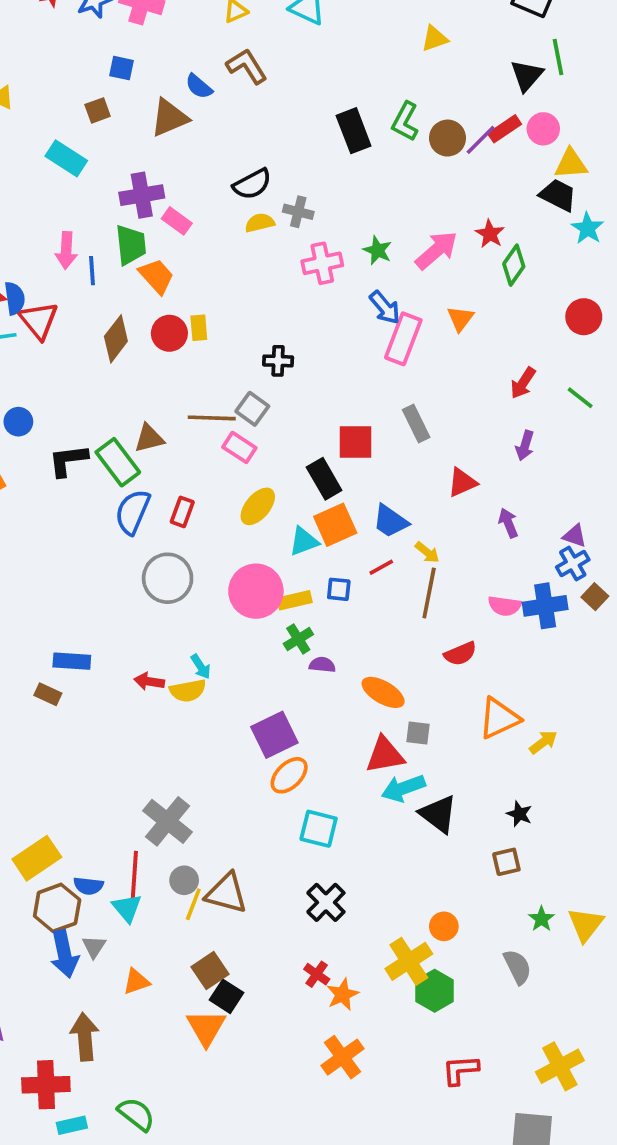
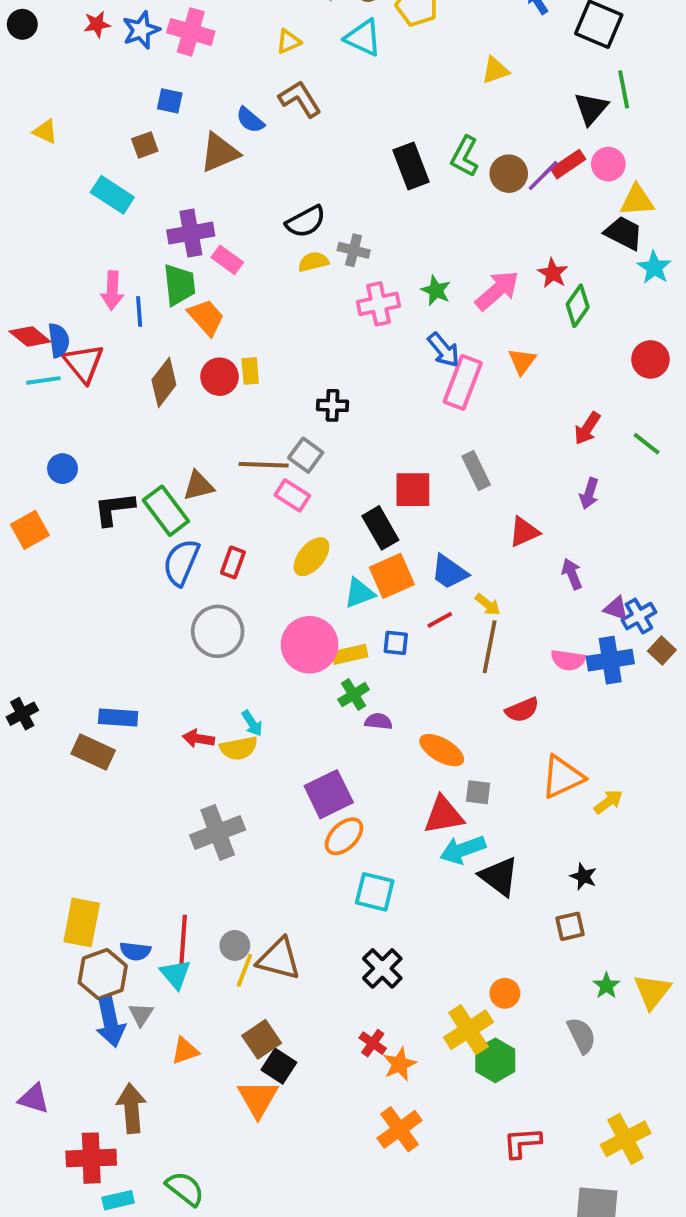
purple triangle: (575, 536) -> (616, 608), moved
brown rectangle: (48, 694) -> (93, 752), size x1.5
gray cross: (168, 821) -> (218, 832), moved, turned 30
yellow rectangle: (37, 858) -> (82, 922), turned -45

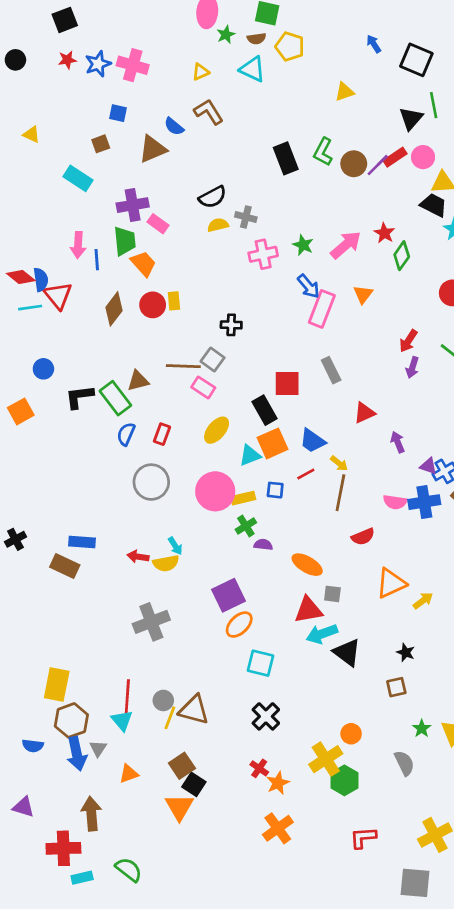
purple arrow: (589, 493) -> (412, 368), moved
blue semicircle: (181, 562) -> (126, 434), size x0.7
blue semicircle: (135, 951) -> (33, 746), moved

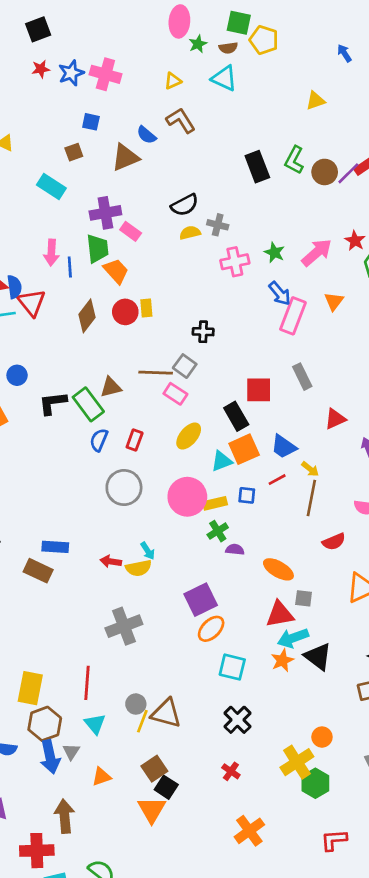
yellow pentagon: (290, 47) -> (264, 40), moved
red line: (127, 696) -> (87, 683), moved
orange star: (278, 783) -> (282, 660), moved

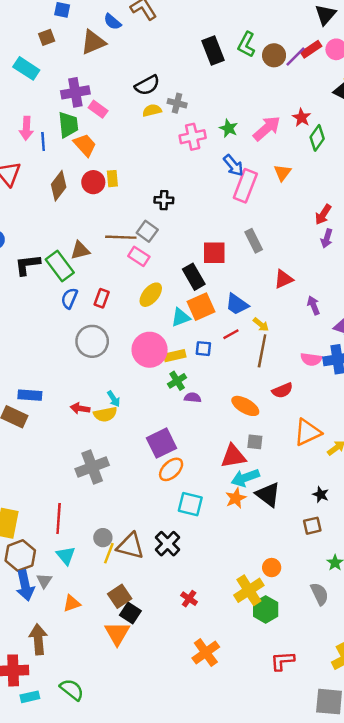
orange ellipse: (278, 569) -> (245, 406), moved
black cross: (237, 720) -> (168, 544), moved

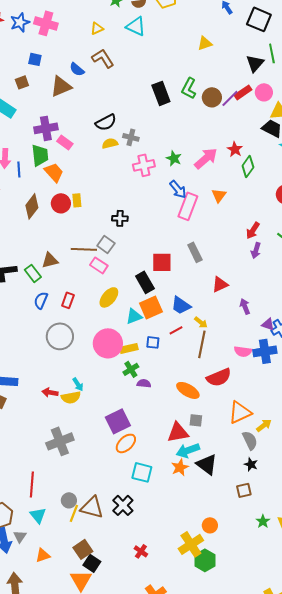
green rectangle: (60, 266) -> (33, 273), size x0.7
red semicircle: (282, 390) -> (219, 377), size x1.4
gray semicircle: (319, 594) -> (250, 440), moved

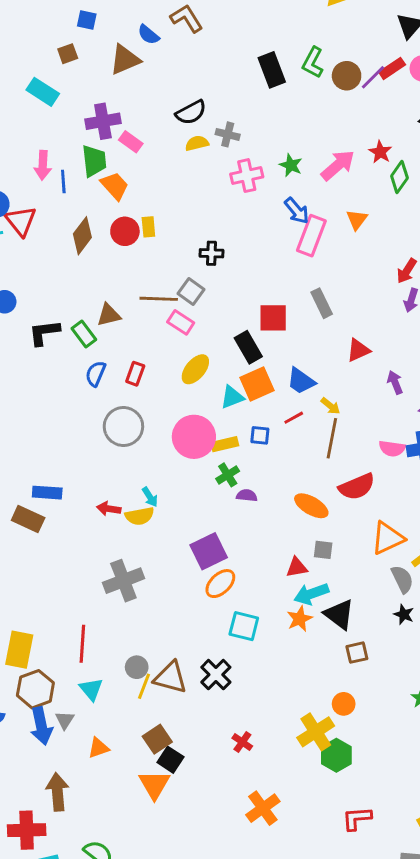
red triangle: (178, 432) -> (297, 567), size x0.7
brown square: (244, 490) -> (357, 653), moved

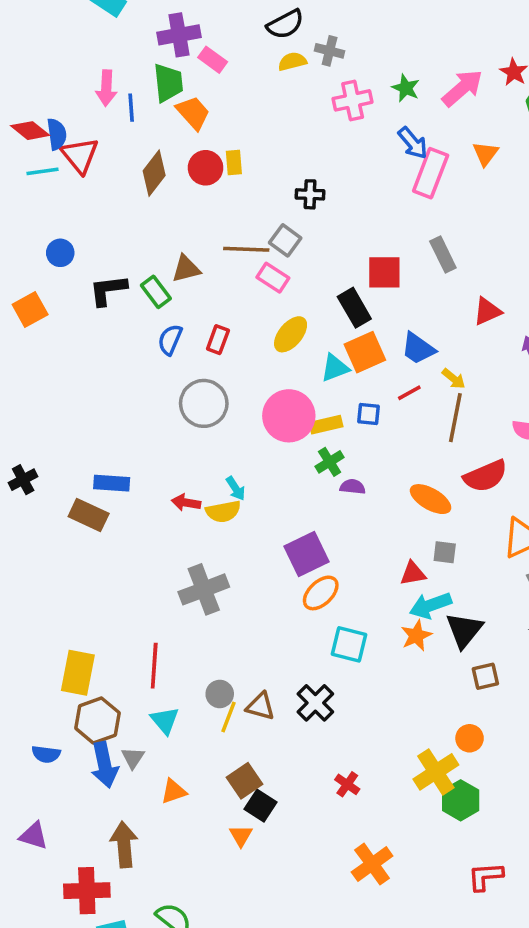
black triangle: (339, 614) -> (464, 630), turned 32
brown triangle: (170, 677) -> (260, 706), size x0.7
orange triangle: (154, 785) -> (241, 836), size x0.6

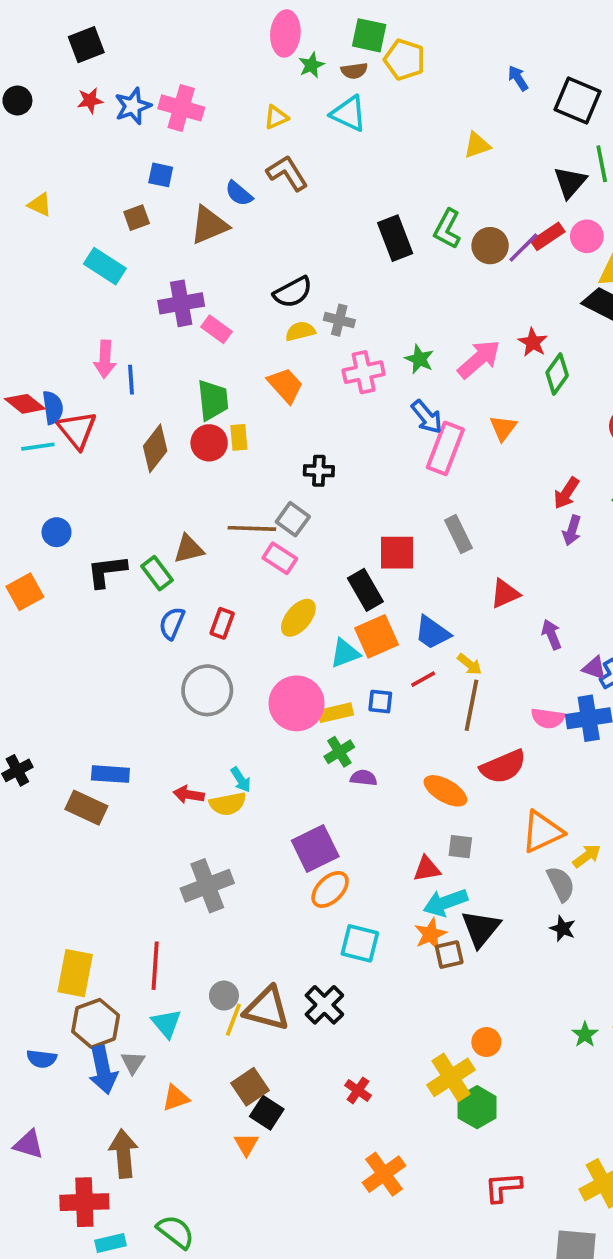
green trapezoid: (168, 83) -> (213, 400), moved
orange trapezoid: (193, 113) -> (285, 385), moved
brown square: (485, 676) -> (449, 955), moved
brown triangle: (260, 706) -> (267, 1009), size x1.5

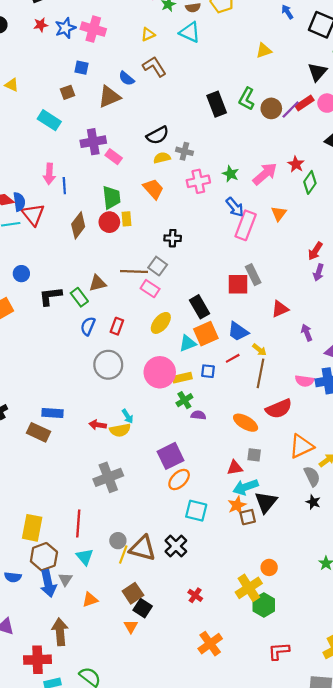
red square: (397, 553) -> (238, 284), moved

